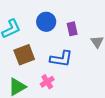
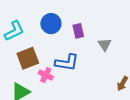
pink cross: (47, 82) -> (46, 75), moved, turned -32

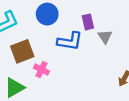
purple rectangle: (78, 31) -> (88, 22), moved
blue L-shape: (67, 62) -> (70, 41), moved

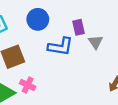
pink cross: (42, 70) -> (28, 85), moved

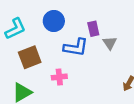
pink cross: (28, 85) -> (59, 77), moved, turned -32

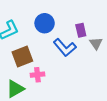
blue L-shape: (76, 47) -> (65, 47), turned 40
pink cross: (59, 77) -> (37, 75), moved

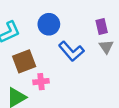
purple rectangle: (81, 30) -> (102, 26), moved

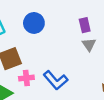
blue L-shape: (71, 51) -> (56, 80), moved

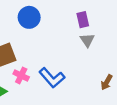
pink cross: (26, 78) -> (21, 75), turned 32

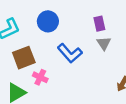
blue L-shape: (52, 78) -> (70, 53), moved

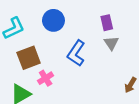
blue L-shape: (70, 53) -> (76, 53), turned 75
pink cross: (40, 77) -> (46, 78), turned 32

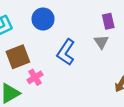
purple rectangle: (107, 23) -> (108, 21), moved

